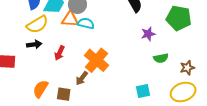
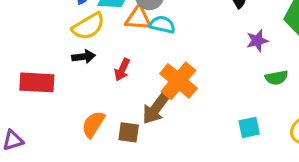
brown arrow: (82, 78) -> (156, 108), size x1.5

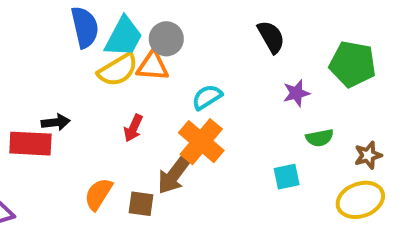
cyan semicircle: (162, 25) -> (207, 97), moved, turned -45
yellow semicircle: (88, 26) -> (118, 70), moved
black arrow: (84, 57) -> (56, 122), moved
cyan square: (249, 127) -> (287, 177), moved

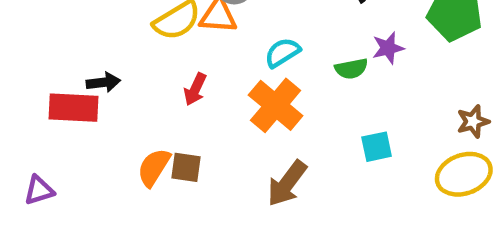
green semicircle: (320, 138) -> (351, 69), moved
brown arrow: (174, 175) -> (287, 183), moved
brown square: (141, 204) -> (186, 167), moved

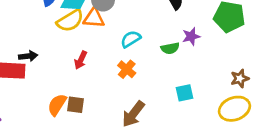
orange cross: (276, 105) -> (127, 69), size x0.6

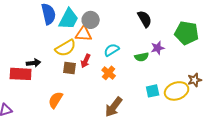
yellow semicircle: (70, 21) -> (66, 48), moved
red arrow: (81, 60) -> (86, 61), moved
brown square: (75, 105) -> (70, 68), moved
yellow ellipse: (234, 109) -> (177, 91), moved

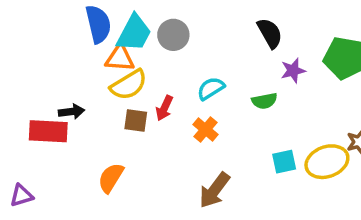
orange triangle: (84, 34) -> (120, 58), moved
purple star: (158, 48) -> (293, 71), moved

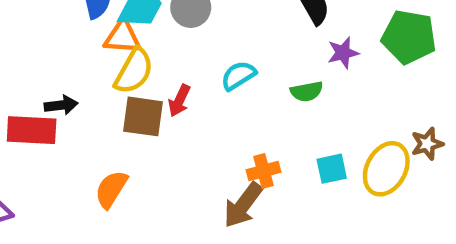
yellow semicircle: (129, 85) -> (134, 71), turned -30
brown square: (136, 121) -> (143, 116), size x1.4
orange cross: (205, 130) -> (263, 171), moved, turned 35
yellow ellipse: (327, 162) -> (386, 169), turned -42

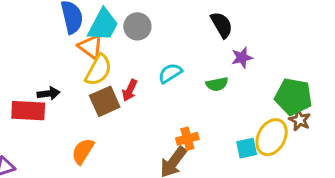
orange triangle: (123, 37) -> (91, 47), turned 32
green pentagon: (409, 37) -> (293, 97), moved
brown square: (143, 116) -> (105, 101), turned -32
brown star: (427, 144) -> (300, 120), turned -30
cyan square: (332, 169) -> (247, 148), moved

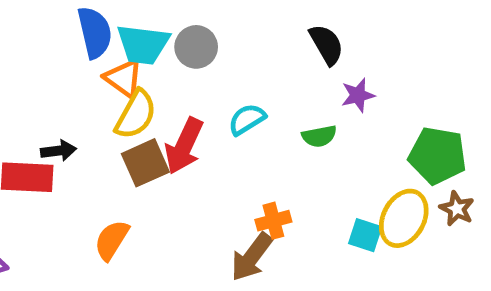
cyan trapezoid: (103, 25) -> (143, 45), turned 69
red arrow: (130, 90) -> (184, 146), size x1.6
brown star: (300, 120) -> (457, 209), moved
cyan square: (247, 148) -> (365, 235), turned 30

